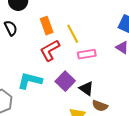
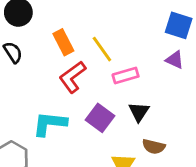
black triangle: (86, 88) -> (139, 112), moved, turned 35

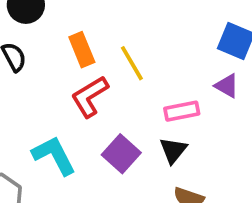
pink rectangle: (126, 76) -> (182, 111), moved
cyan L-shape: (50, 124) -> (54, 155), turned 51

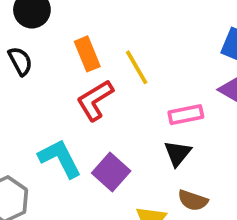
purple square: (121, 154) -> (111, 172), moved

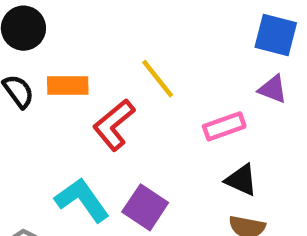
orange rectangle: (87, 54) -> (68, 85), moved, turned -60
black triangle: (178, 153) -> (241, 180), moved, turned -36

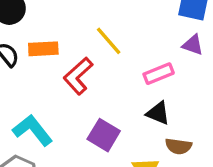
black triangle: (241, 180) -> (158, 113), moved
cyan L-shape: (82, 200) -> (33, 130), moved

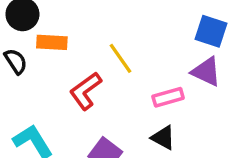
purple triangle: (193, 45) -> (206, 72), size x1.4
orange rectangle: (43, 49) -> (52, 42), moved

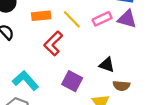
orange rectangle: (52, 42) -> (41, 16), moved
pink rectangle: (168, 97) -> (102, 19), moved

